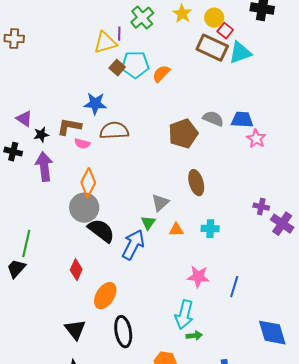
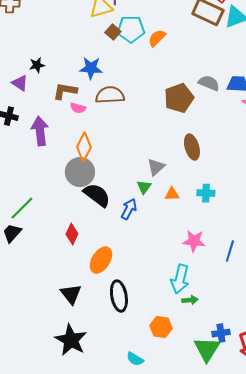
black star: (41, 135) -> (37, 65), moved
green line: (26, 244) -> (22, 208), turned 32
blue arrow: (133, 245) -> (129, 209), size x0.7

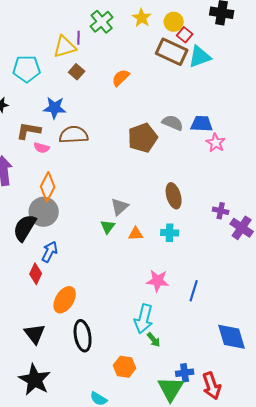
cyan pentagon: (131, 29) -> (27, 69), moved
brown ellipse: (192, 147) -> (174, 196), moved
black semicircle: (97, 195) -> (25, 228), moved, turned -96
blue arrow: (129, 209) -> (50, 252), moved
green arrow: (190, 300) -> (154, 340), turned 56

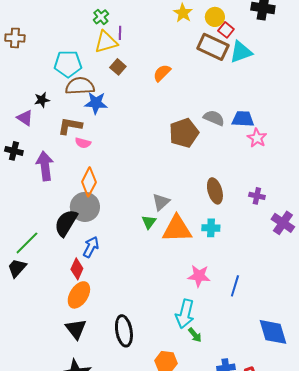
green cross: (102, 22) -> (101, 17), moved, size x0.7
brown semicircle: (74, 135) -> (80, 86), moved
purple cross: (221, 211) -> (257, 196), moved
orange triangle: (136, 234) -> (177, 229), size x2.0
orange ellipse: (65, 300) -> (79, 295), moved

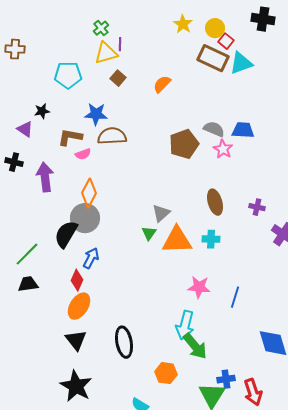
brown semicircle: (80, 86) -> (112, 136), moved
pink star: (257, 138) -> (223, 149), moved
pink semicircle: (83, 143) -> (83, 154), turned -35
black trapezoid: (17, 268) -> (28, 284), moved, turned 40
green arrow: (195, 335) -> (195, 346), size x1.8

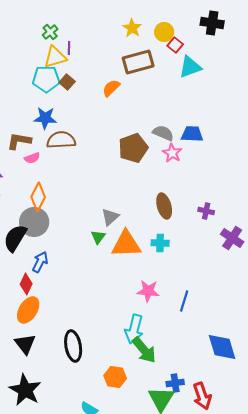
brown rectangle: (213, 58) -> (138, 62), moved, turned -40
cyan pentagon: (68, 75) -> (46, 79), moved

